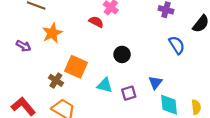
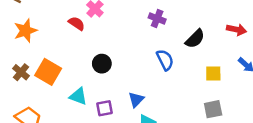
brown cross: (56, 80) -> (21, 72), moved

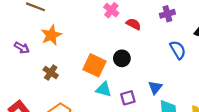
purple cross: (157, 19) -> (167, 14), turned -32
red semicircle: (77, 23) -> (134, 24), moved
orange square: (48, 72) -> (95, 65), moved

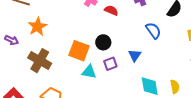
brown cross: (51, 73) -> (40, 61), size x1.6
blue triangle: (155, 88) -> (135, 55), moved
purple square: (128, 98) -> (110, 64), moved

